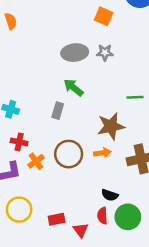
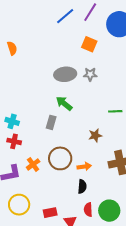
brown star: (111, 126) -> (95, 135), size x0.6
red cross: (19, 142) -> (14, 141), moved
orange arrow: (102, 153) -> (84, 166), moved
black semicircle: (110, 195) -> (82, 187), moved, turned -104

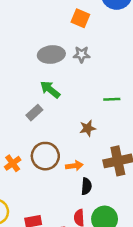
gray rectangle: (51, 122) -> (34, 113), turned 32
black semicircle: (82, 187) -> (86, 186), moved

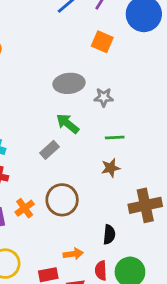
gray star: (82, 54) -> (104, 97), moved
green line: (112, 99) -> (115, 137), moved
orange arrow: (74, 166) -> (73, 254), moved

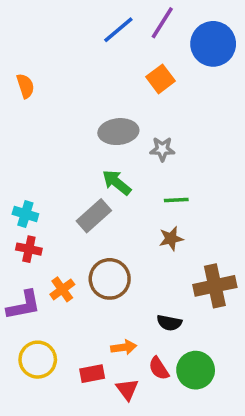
orange square: (102, 42) -> (161, 79), turned 30
gray rectangle: (50, 150) -> (94, 216), size x1.4
black semicircle: (109, 234) -> (169, 323), turned 96
red semicircle: (101, 271) -> (159, 368), turned -30

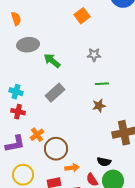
orange square: (161, 79) -> (82, 16), moved
gray ellipse: (118, 132) -> (28, 45), moved
green arrow: (117, 182) -> (52, 61), moved
brown circle: (110, 279) -> (56, 149), moved
black semicircle: (169, 323) -> (104, 162), moved

